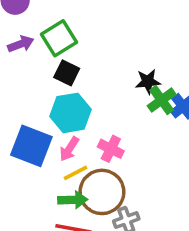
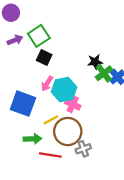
cyan hexagon: (71, 113) -> (64, 90), moved
pink arrow: (69, 149) -> (47, 84), moved
green arrow: (73, 200) -> (33, 139), moved

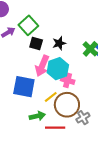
black star: (95, 62) -> (59, 43), moved
pink arrow: (47, 84) -> (42, 66), size x1.5

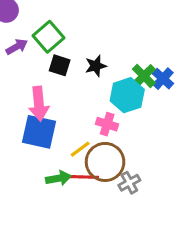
pink arrow: (42, 66) -> (39, 104), moved, turned -30
cyan hexagon: (58, 69) -> (127, 95), moved
red line: (55, 128) -> (83, 177), moved

